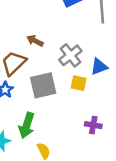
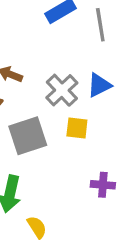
blue triangle: (99, 67) -> (99, 85), moved

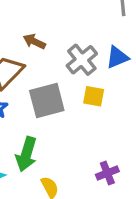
purple cross: (103, 185) -> (107, 173), moved, turned -30

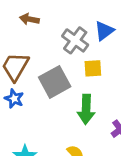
brown arrow: (34, 41) -> (29, 19), moved
green arrow: (26, 154) -> (86, 109), moved

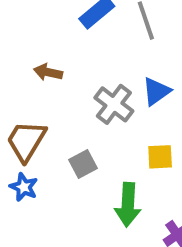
yellow square: (93, 68) -> (160, 157), moved
gray square: (55, 82) -> (83, 164), size x0.6

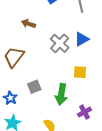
gray square: (83, 164) -> (34, 87), moved
blue star: (24, 187) -> (10, 98), moved

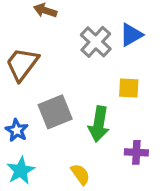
gray square: (34, 87) -> (55, 112), size x1.5
purple cross: (84, 112) -> (136, 152), turned 32

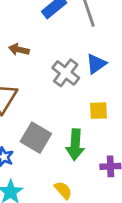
gray square: (55, 112) -> (36, 138), turned -32

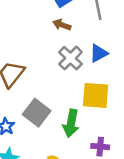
brown arrow: (19, 50) -> (62, 25), moved
yellow square: (98, 111) -> (96, 95), size x1.6

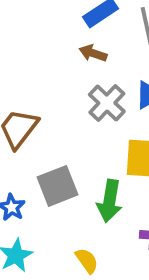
gray square: (37, 113) -> (57, 186), turned 32

